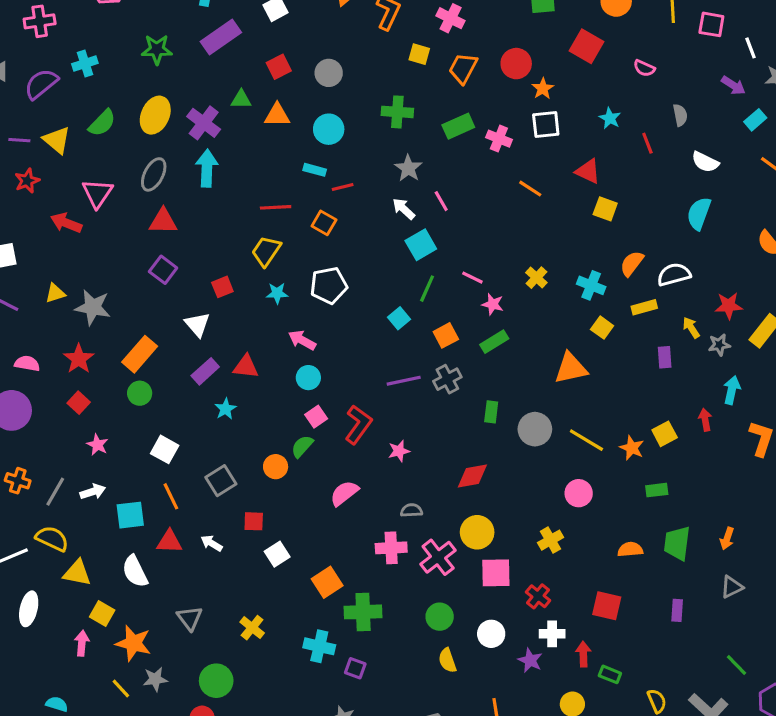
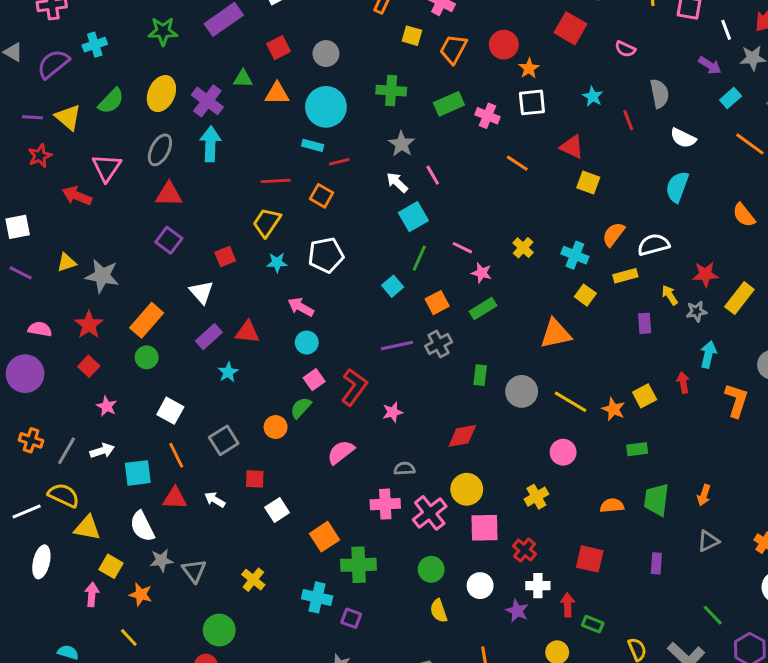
gray semicircle: (680, 115) -> (659, 94), size x1.4
cyan circle: (329, 129) -> (326, 107), size x1.4
orange star: (133, 643) -> (141, 594), size x0.7
gray star: (155, 679) -> (161, 560), moved

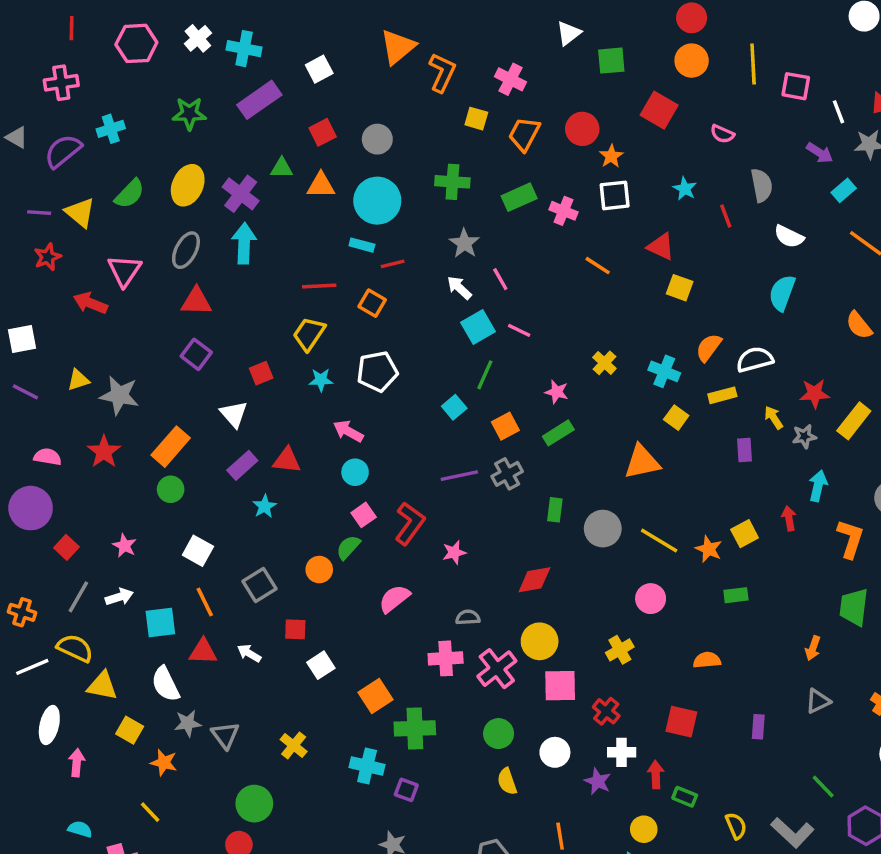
pink line: (462, 248) -> (519, 330), moved
red square: (89, 366) -> (66, 547), moved
orange cross: (31, 440) -> (22, 612), moved
green trapezoid: (656, 500) -> (854, 607), moved
pink arrow: (92, 594) -> (77, 763), moved

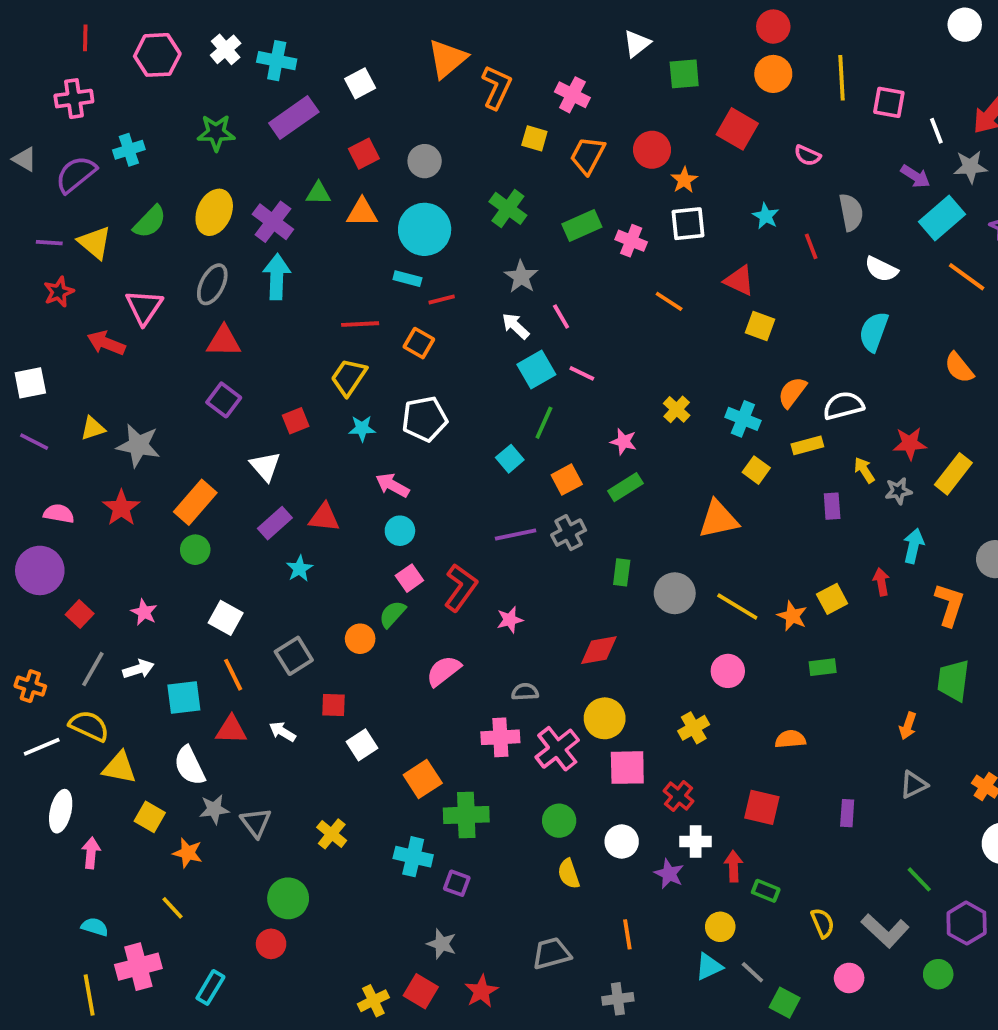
green cross: (452, 182) -> (508, 208), turned 32
cyan rectangle: (844, 190) -> (942, 218), size x1.6

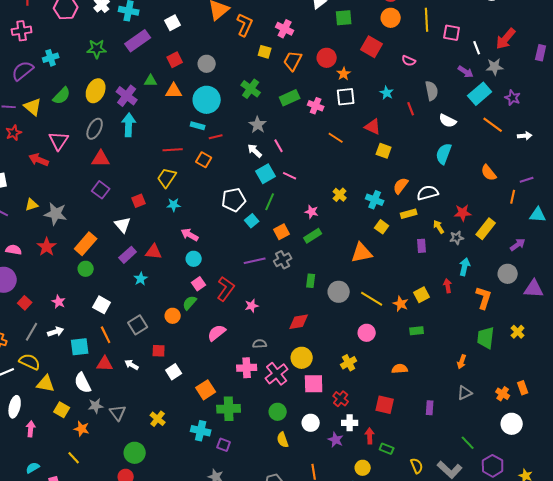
white pentagon: (425, 419) -> (234, 200), moved
cyan semicircle: (95, 927) -> (33, 468), turned -48

